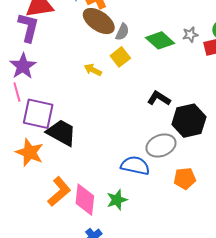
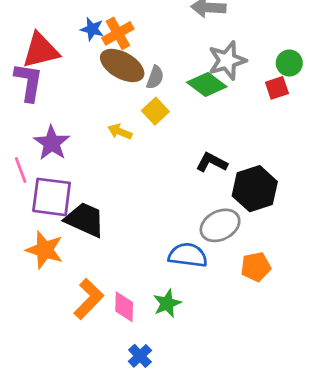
gray star: (190, 35) -> (227, 61), moved, size x1.8
purple star: (23, 66) -> (52, 143), moved
pink diamond: (85, 200) -> (124, 307), size x0.7

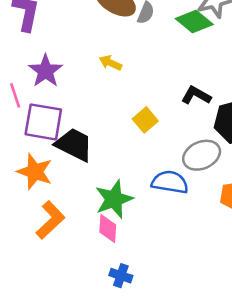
yellow square: (155, 111) -> (145, 120), moved
orange L-shape: (89, 299) -> (50, 220), moved
green star: (167, 303) -> (114, 199), moved, size x1.4
blue cross: (140, 356) -> (121, 276), turned -30

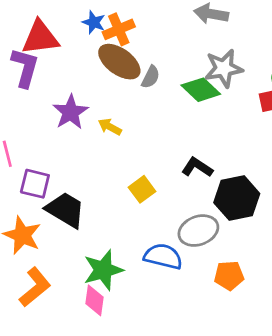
purple star: (46, 71) -> (70, 112), moved
purple square: (43, 122) -> (35, 184), size x0.7

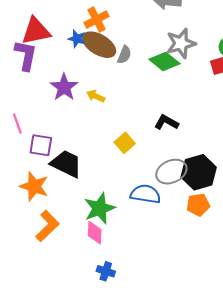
blue star: (94, 22) -> (77, 39), moved
black hexagon: (237, 198) -> (199, 172), moved

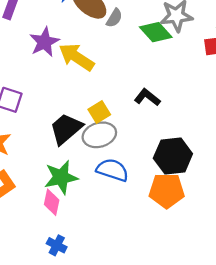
yellow arrow: (96, 96) -> (76, 57), size x1.8
black trapezoid: (66, 164) -> (66, 129), moved, turned -76
gray ellipse: (171, 172) -> (99, 135), moved
orange pentagon: (198, 205) -> (167, 191), size x1.4

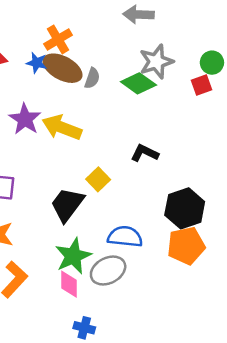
gray ellipse: (99, 135) -> (108, 271), moved

